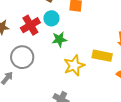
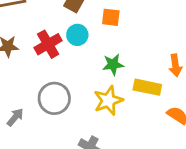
green star: (59, 39) -> (113, 64), moved
gray circle: (22, 57) -> (54, 98), moved

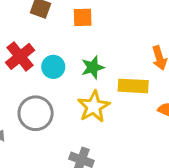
cyan circle: (77, 35) -> (53, 67), moved

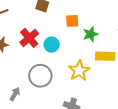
orange square: (83, 17) -> (72, 21), moved
green star: (93, 67) -> (91, 34), moved

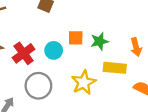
orange square: (72, 21) -> (76, 38), moved
red cross: (29, 38) -> (24, 53), moved

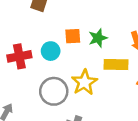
red cross: (24, 53) -> (19, 56), turned 30
gray circle: (38, 86) -> (54, 91), moved

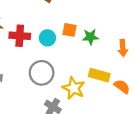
yellow rectangle: (116, 65) -> (99, 75), moved
yellow star: (84, 82) -> (74, 88), moved, turned -30

